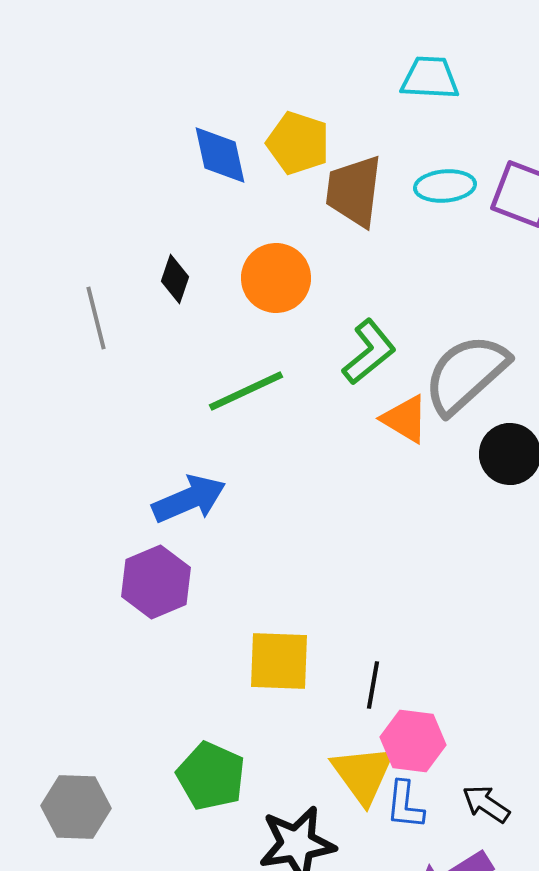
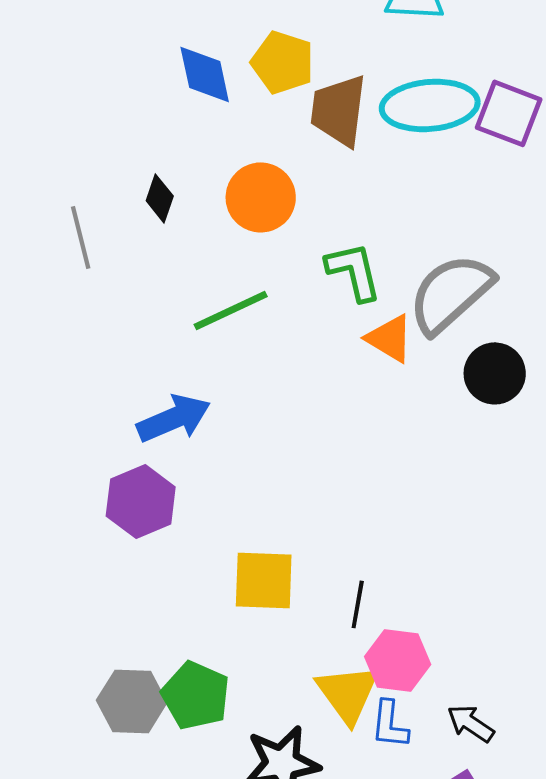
cyan ellipse: (445, 186) -> (430, 105), size x1.6
green L-shape: (369, 352) -> (354, 271), turned -64
gray hexagon: (76, 807) -> (132, 701), moved

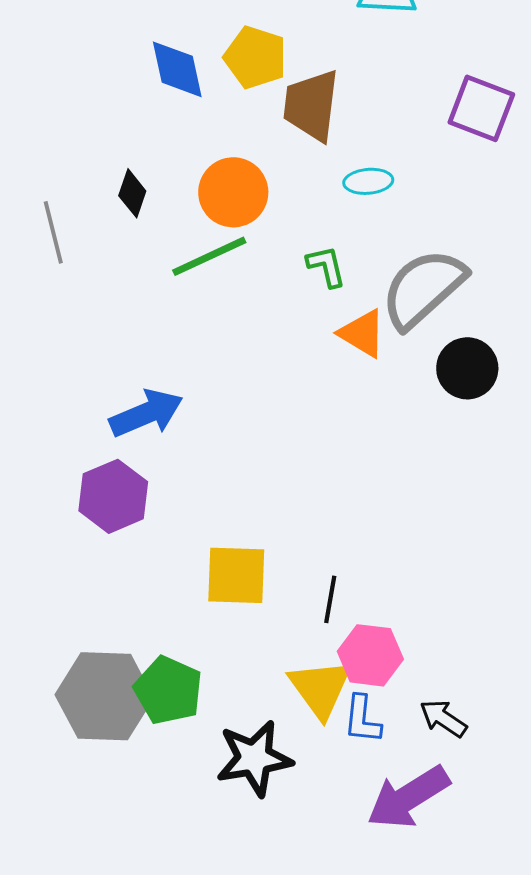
cyan ellipse: (430, 105) -> (368, 181), moved, size x0.5
green L-shape: (354, 271) -> (326, 266), size x0.7
green line: (231, 310) -> (209, 256), moved
gray hexagon: (132, 701) -> (104, 696), size x1.4

